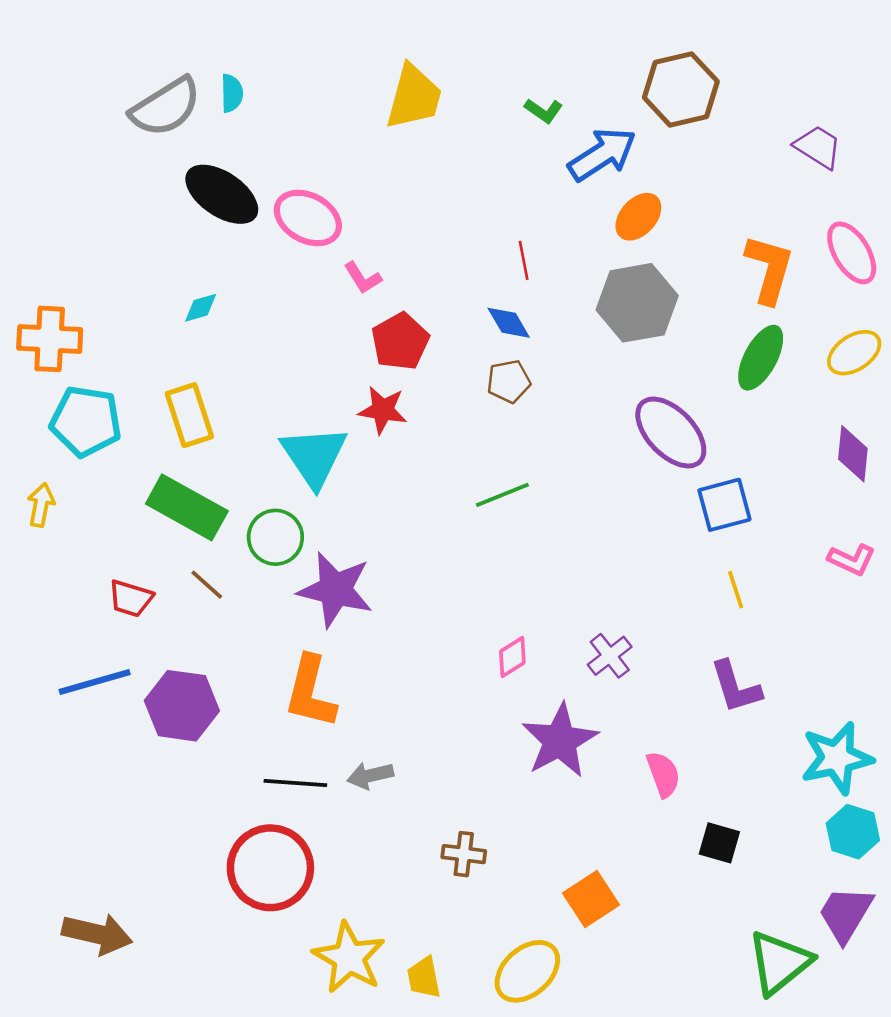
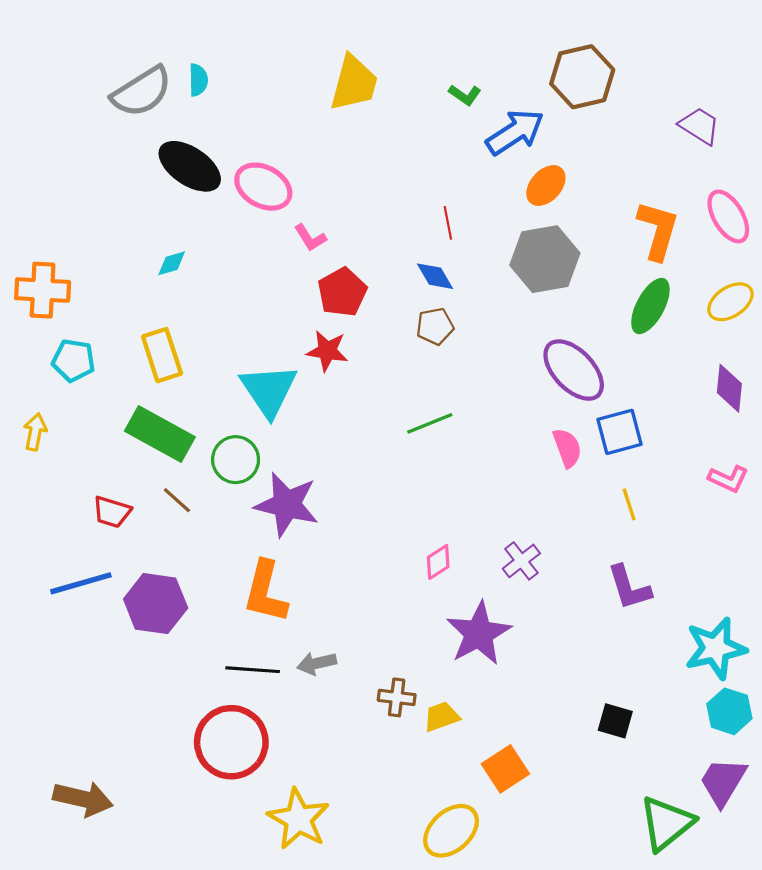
cyan pentagon: (86, 421) -> (73, 360), size x0.7
pink semicircle: (663, 774) -> (567, 448), moved
brown cross: (464, 854) -> (397, 697), moved
yellow trapezoid: (424, 978) -> (441, 717), moved, turned 81

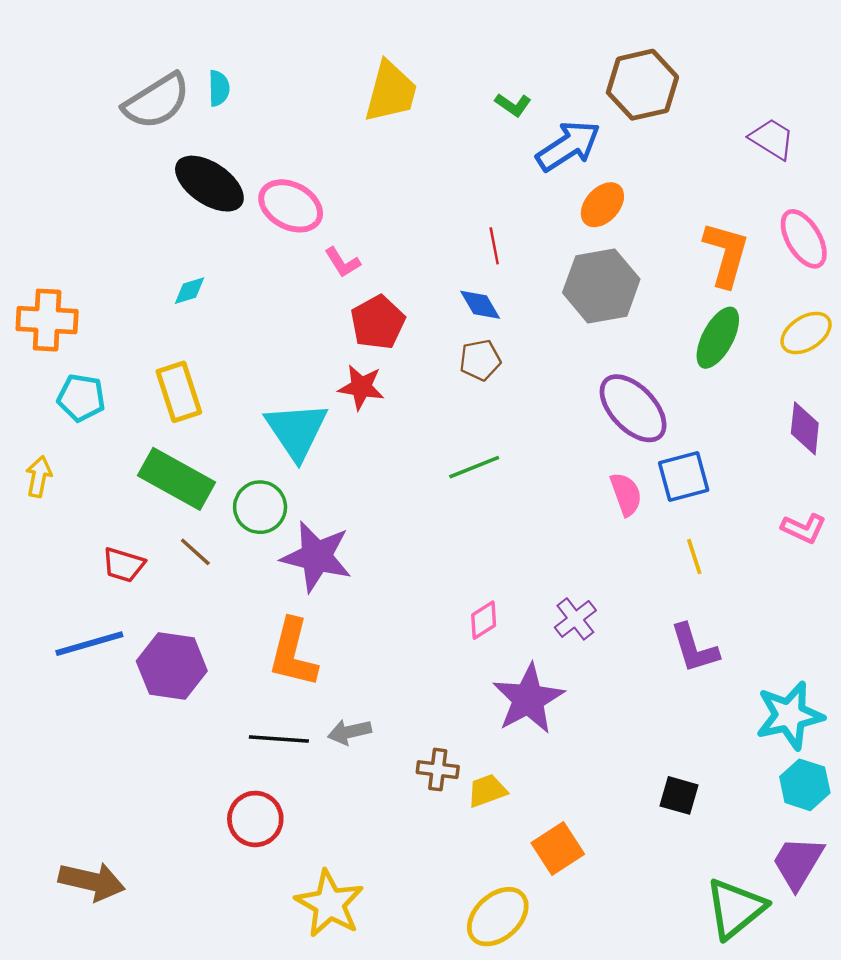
red circle: (231, 742) -> (255, 819), size x0.7

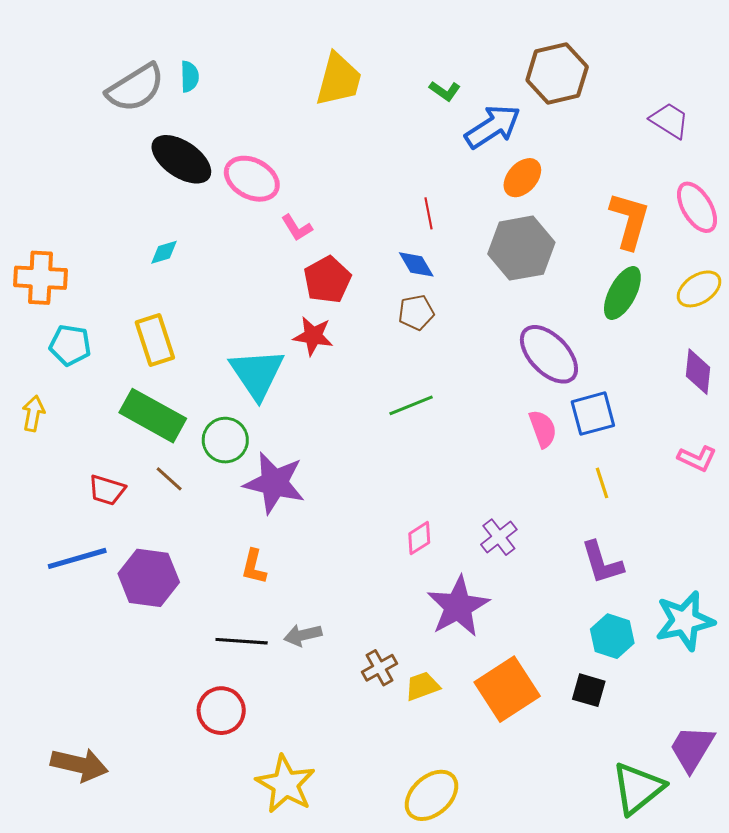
orange L-shape: (293, 653) -> (254, 567), size x0.6
brown cross: (438, 770) -> (379, 668), turned -36
cyan hexagon: (805, 785) -> (612, 636), moved
orange square: (558, 848) -> (507, 689), moved, size x1.4

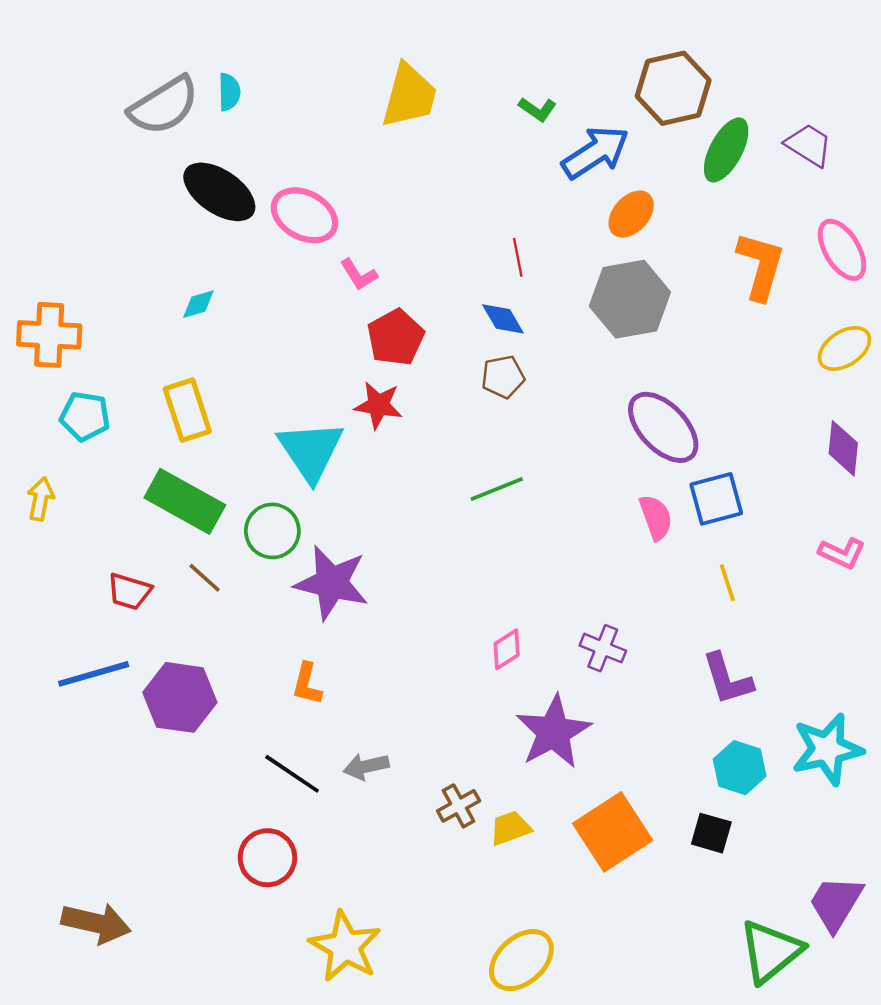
green ellipse: (622, 293) -> (726, 150), moved
purple cross: (499, 537) -> (603, 648), turned -30
black line: (242, 641) -> (292, 774), turned 30

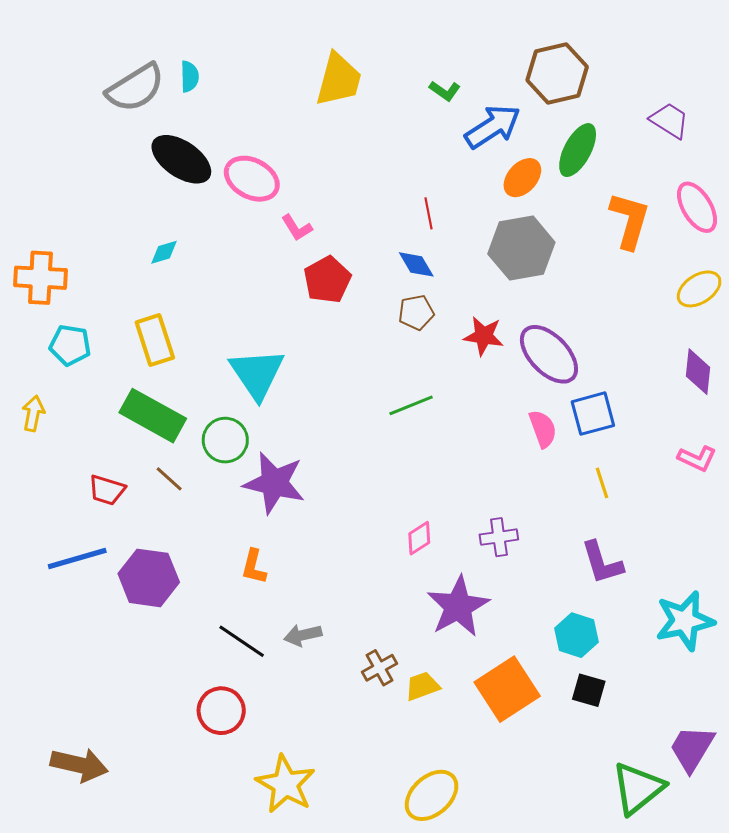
green ellipse: (726, 150) -> (578, 150), moved
red star: (378, 405) -> (484, 336), moved
purple cross: (603, 648) -> (499, 537), turned -30
cyan hexagon: (740, 768) -> (577, 635), moved

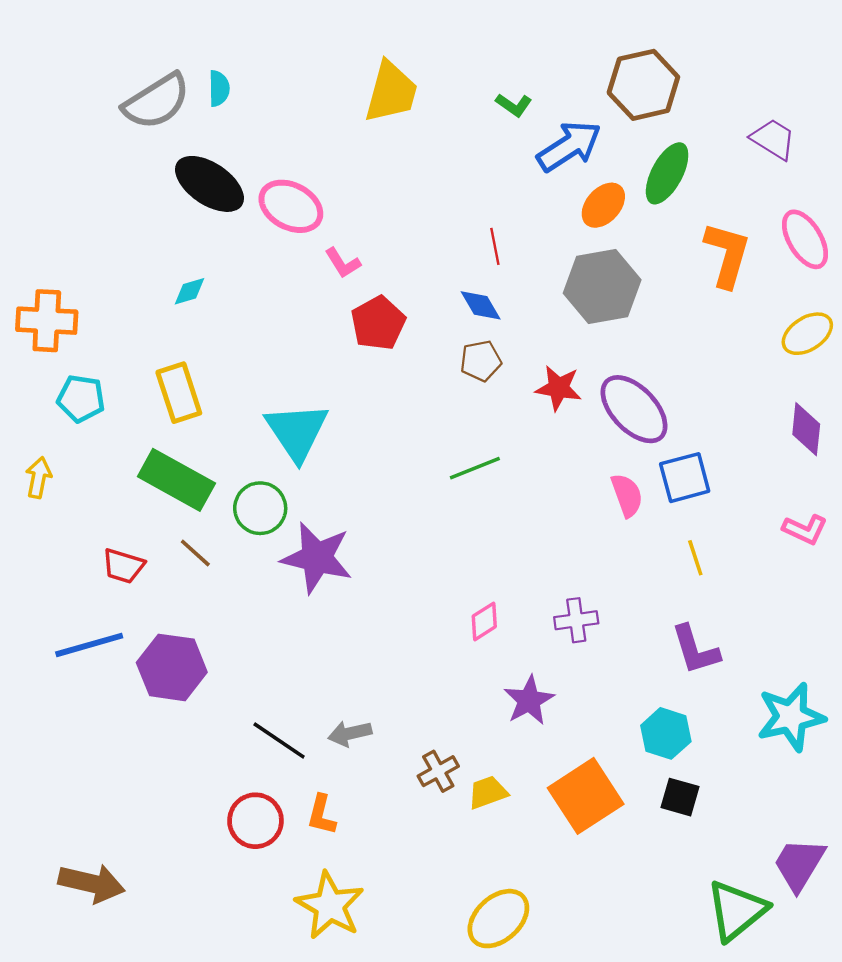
orange L-shape: (254, 567) -> (322, 815), moved
purple star: (458, 606) -> (529, 700), size x0.7

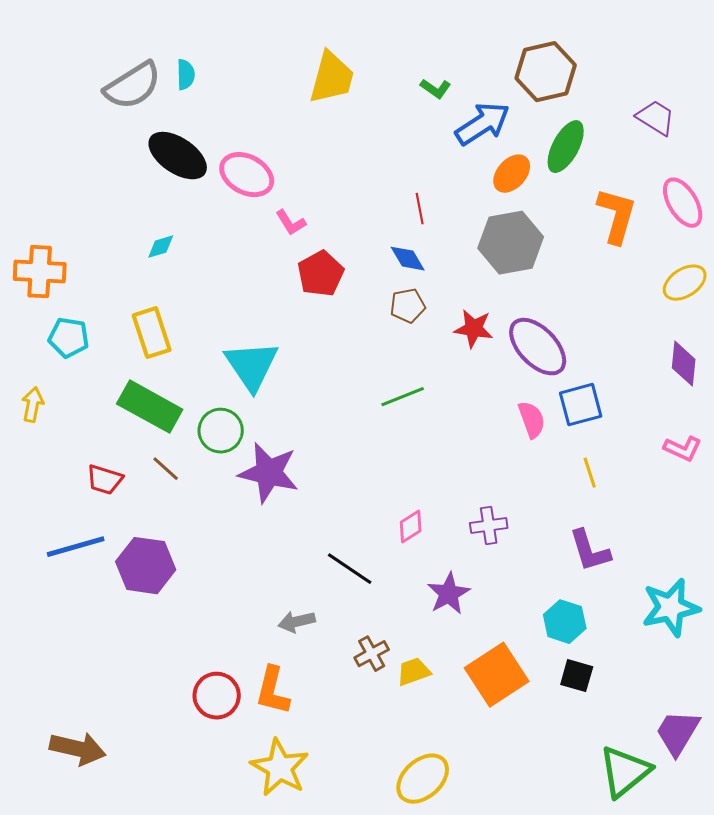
black line: (279, 741) -> (350, 569), moved
orange L-shape: (322, 815) -> (273, 691), size x1.4

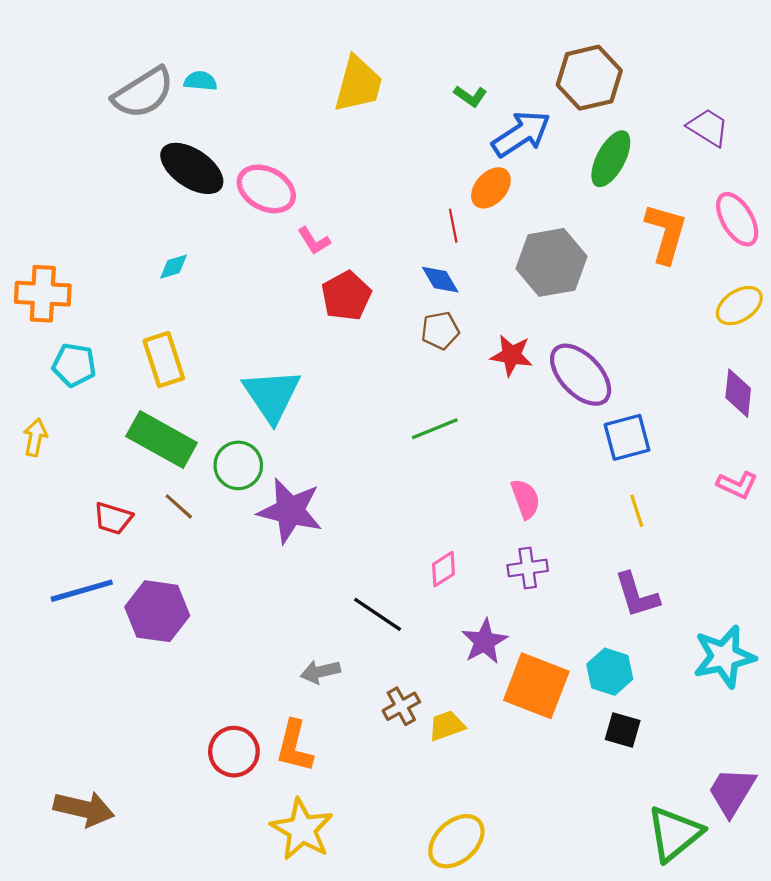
cyan semicircle: (186, 75) -> (200, 81), turned -84
orange ellipse: (512, 174) -> (491, 188), moved
pink semicircle: (532, 420) -> (525, 499), moved
orange square: (497, 675) -> (536, 686), moved, turned -36

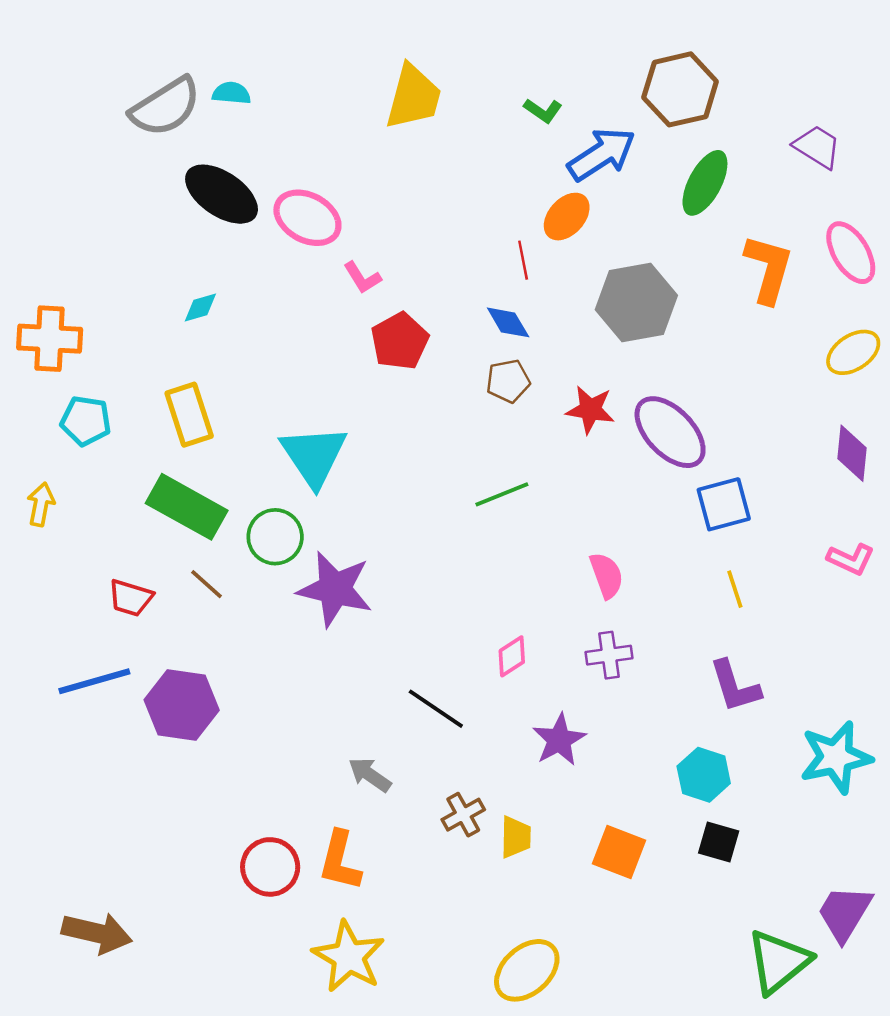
gray arrow: (320, 672) -> (370, 775), turned 48
orange square: (536, 686) -> (619, 852), moved, size x0.7
yellow trapezoid: (447, 726) -> (516, 837), turned 111

